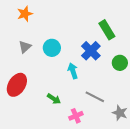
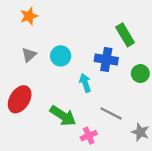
blue cross: (91, 51) -> (106, 59), turned -36
green arrow: (54, 99) -> (63, 116), size x1.6

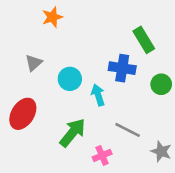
orange star: (29, 16) -> (52, 17), moved
cyan circle: (61, 56) -> (70, 79), moved
green arrow: (63, 116) -> (73, 133), turned -84

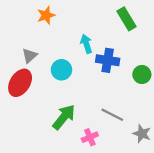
green rectangle: (144, 40) -> (127, 19), moved
cyan arrow: (98, 95) -> (86, 44), moved
red ellipse: (23, 114) -> (20, 83), moved

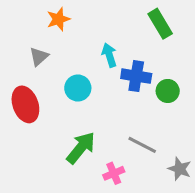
gray triangle: (30, 56) -> (39, 57), moved
green circle: (142, 75) -> (168, 91), moved
red ellipse: (20, 83) -> (25, 104), turned -52

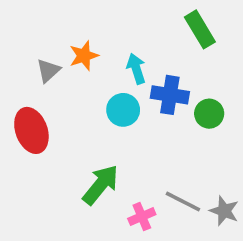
orange star: (58, 19) -> (84, 56), moved
cyan circle: (78, 88) -> (123, 110), moved
gray line: (142, 145) -> (183, 202), moved

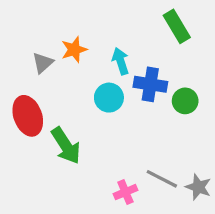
green arrow: (101, 185) -> (66, 146), moved, turned 108

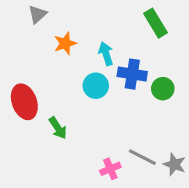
gray triangle: (43, 63) -> (37, 14), moved
green arrow: (66, 146) -> (58, 128), size x0.7

